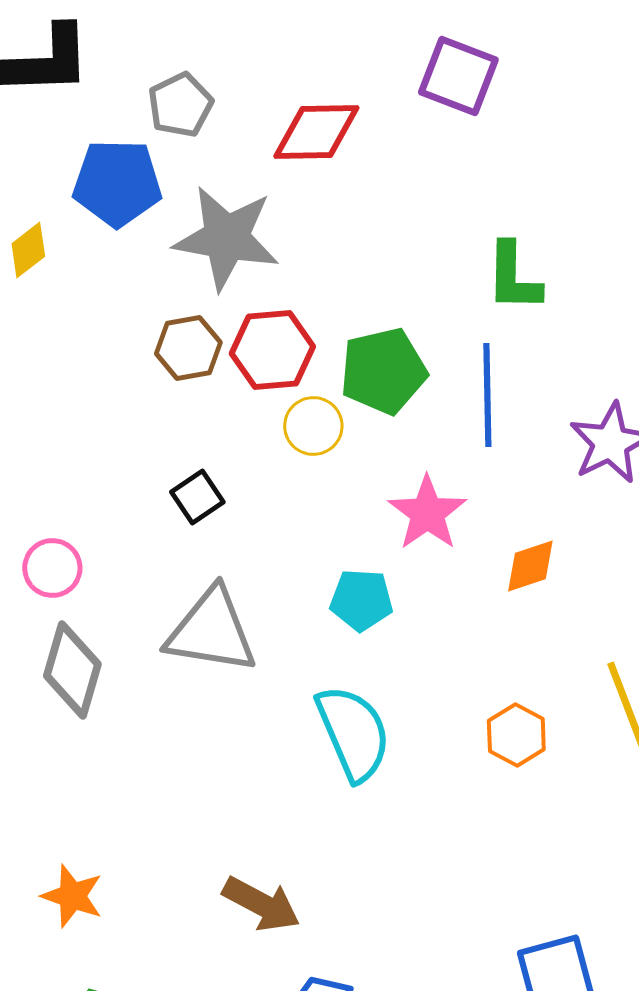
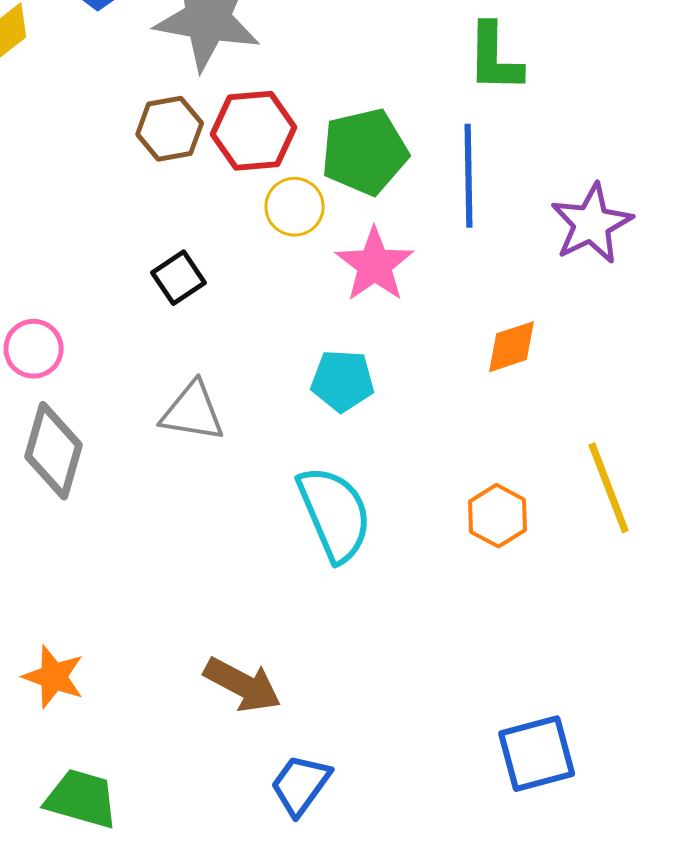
pink star: (427, 513) -> (375, 265), moved
gray triangle: (211, 631) -> (193, 412), size x0.7

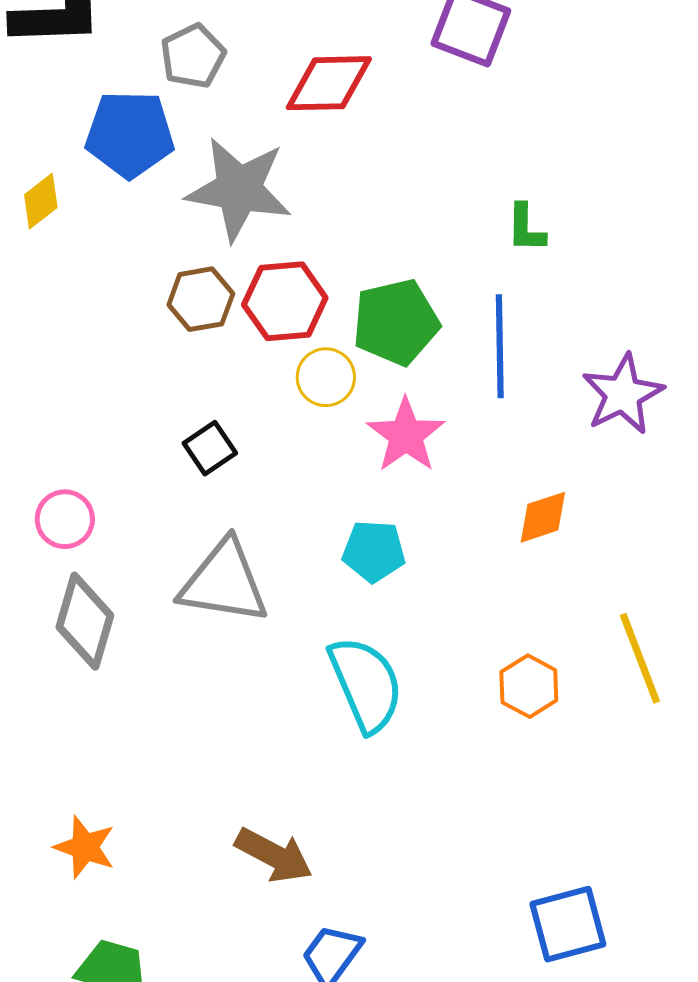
green L-shape: (495, 58) -> (526, 228), size x0.7
gray triangle: (193, 412) -> (224, 582), size x1.4

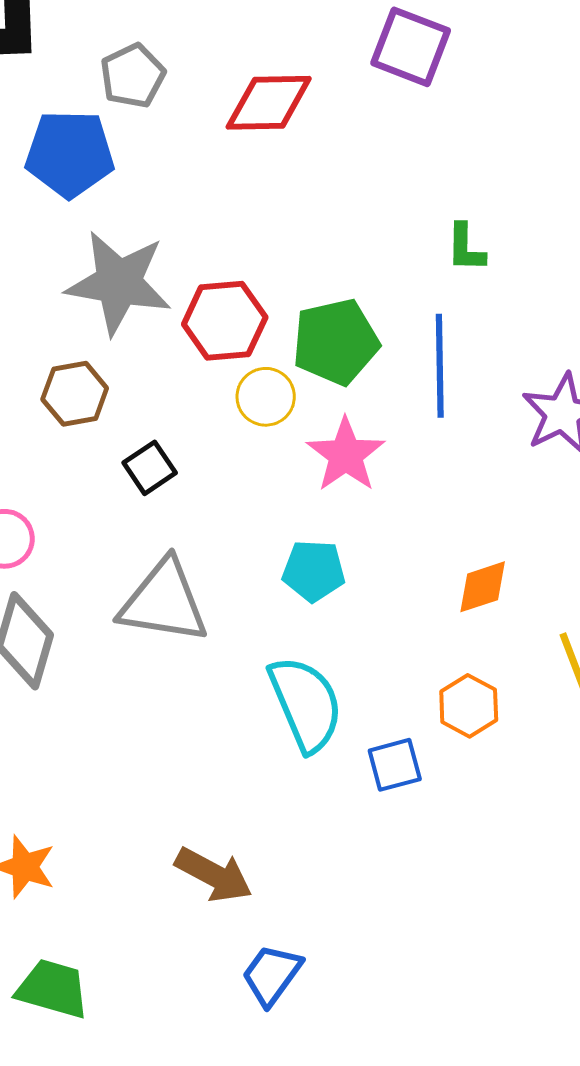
gray star: (239, 189) -> (119, 283), moved
brown hexagon: (201, 299) -> (75, 394), moved
orange diamond: (543, 517) -> (483, 587), moved
blue square: (568, 924) -> (395, 765), moved, size x0.7

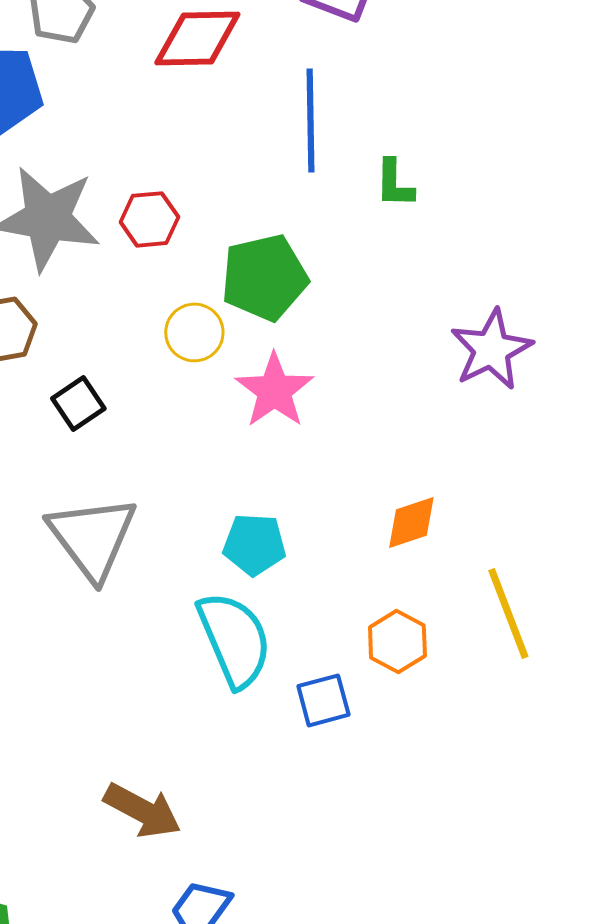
red hexagon: (225, 321) -> (149, 219), moved, size x0.7
blue line: (440, 366) -> (310, 120), moved
cyan pentagon: (314, 571) -> (254, 544), moved
gray triangle: (164, 602) -> (92, 537), turned 44

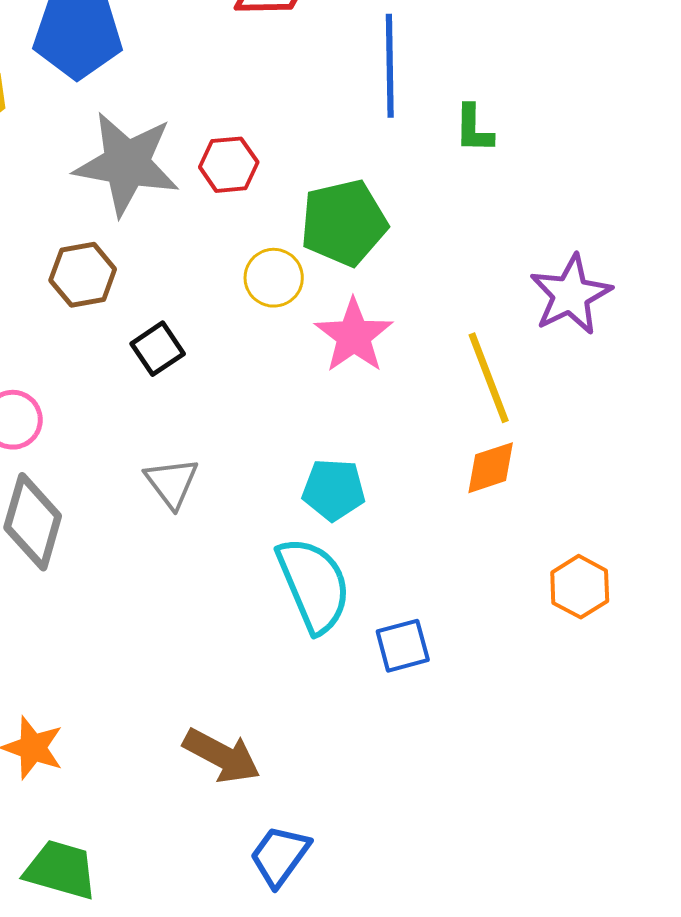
gray triangle: (92, 537) -> (172, 483), size x0.6
yellow line: (508, 613) -> (489, 378), moved
orange hexagon: (397, 641) -> (580, 587), moved

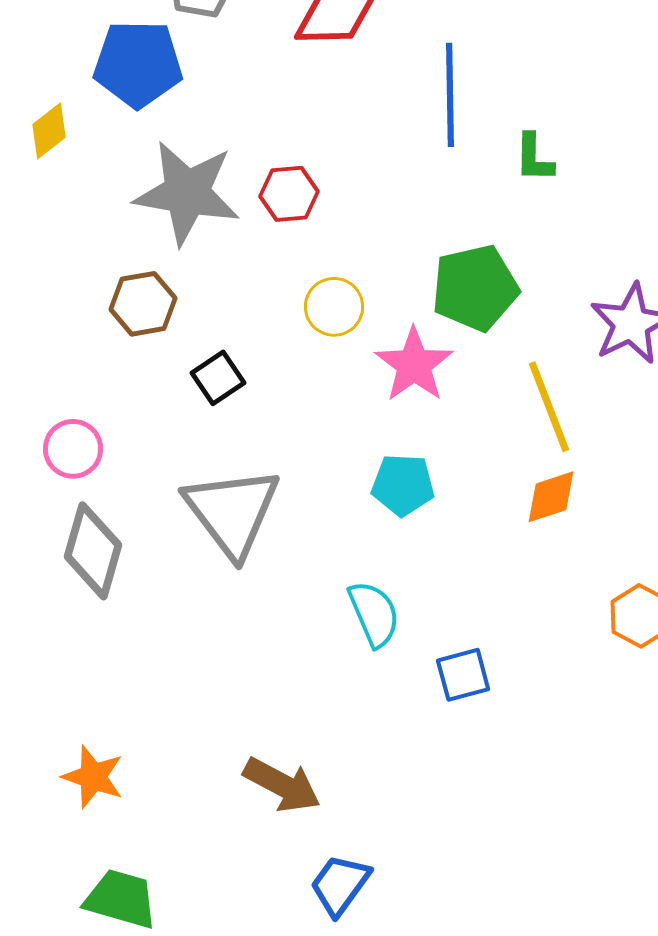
green pentagon: (344, 223) -> (475, 288), moved
gray triangle: (172, 483) -> (232, 512), size x1.8
cyan pentagon: (334, 490) -> (403, 485), moved
cyan semicircle: (314, 585) -> (374, 614), size x0.7

